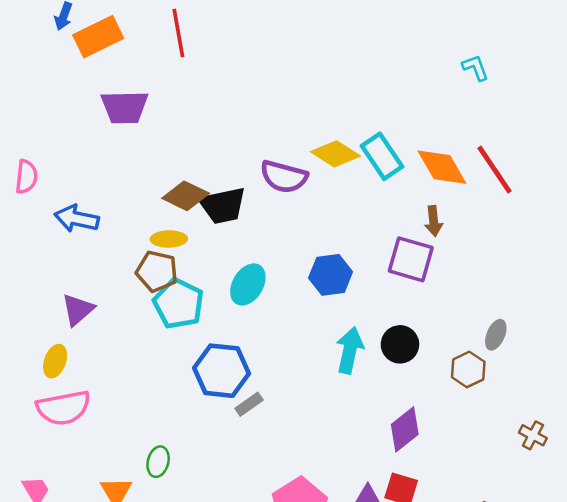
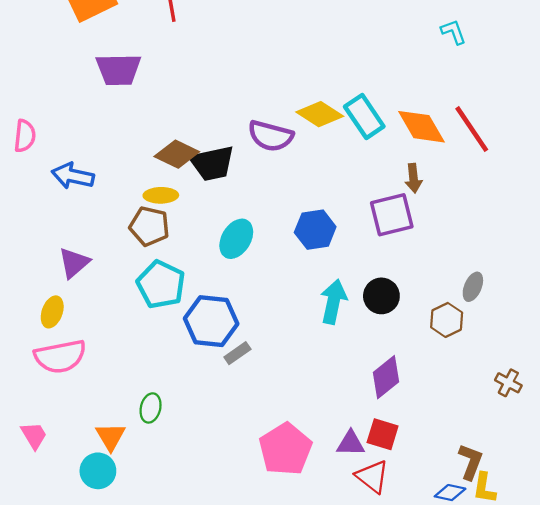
purple square: (411, 259) -> (392, 215), turned -30
cyan pentagon: (178, 304) -> (161, 284), moved

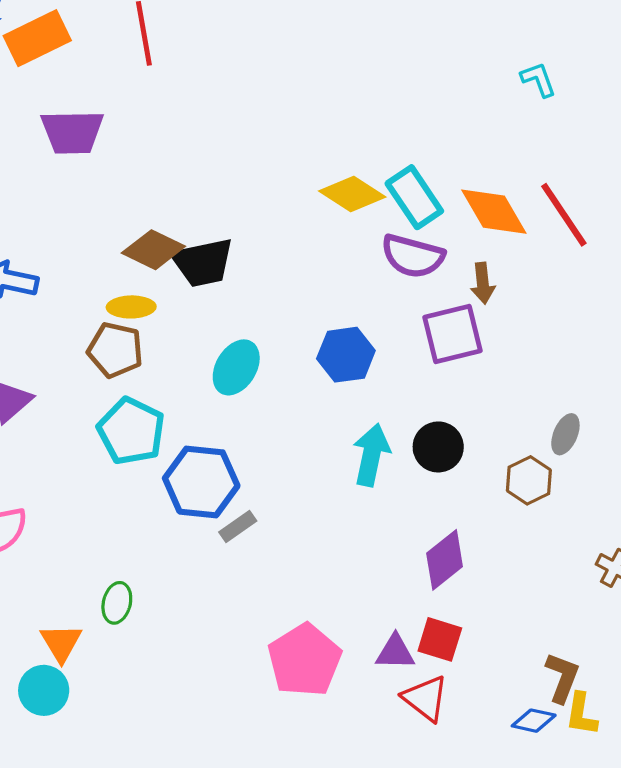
purple semicircle: (271, 136) -> (413, 256), moved

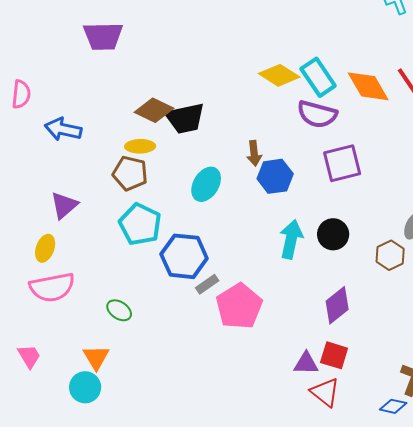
brown arrow: (483, 283) -> (254, 153), moved
green ellipse: (117, 603) -> (119, 310), moved, turned -70
pink pentagon: (305, 660) -> (239, 306), moved

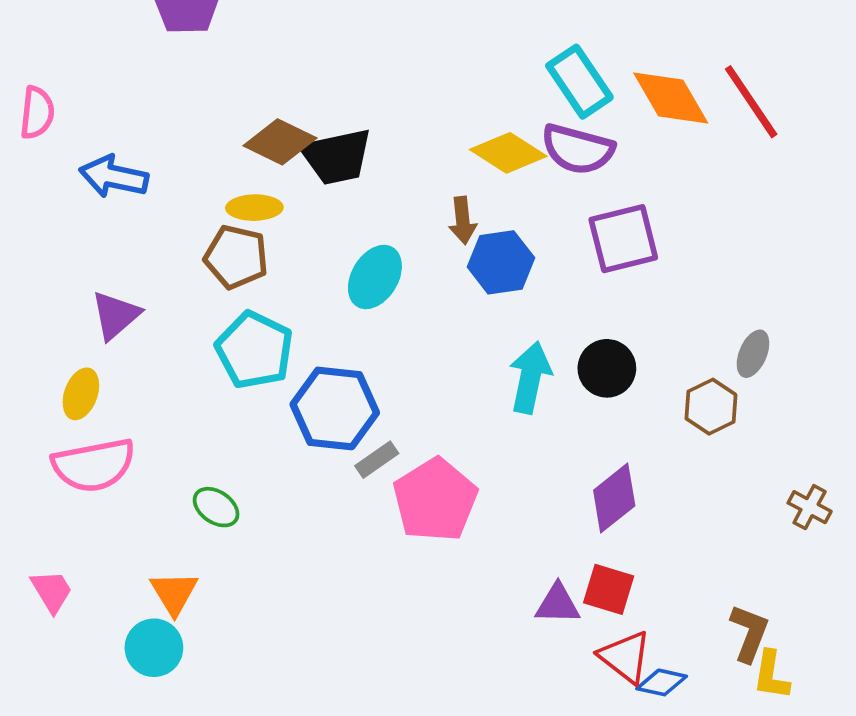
yellow diamond: (279, 75) -> (508, 153), moved
red triangle: (325, 392) -> (625, 657), moved
blue diamond: (393, 406) -> (662, 682), moved

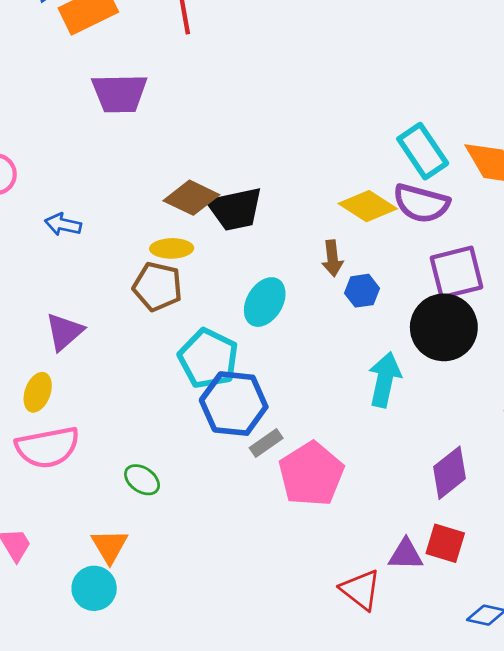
blue arrow: (114, 177) -> (63, 224), size x0.7
blue hexagon: (501, 262) -> (362, 291), size x0.7
cyan pentagon: (254, 350) -> (208, 358), moved
black circle: (607, 368) -> (444, 327), moved, size x1.5
red triangle: (625, 657) -> (361, 590), moved

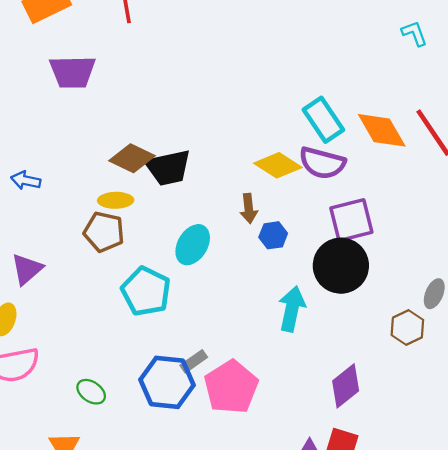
blue hexagon: (234, 404) -> (167, 382), moved

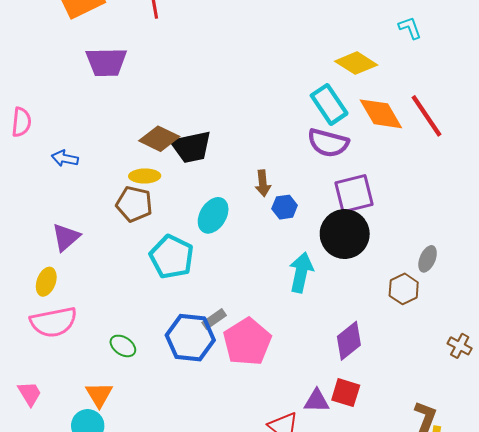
yellow diamond: (278, 165) -> (356, 63), moved

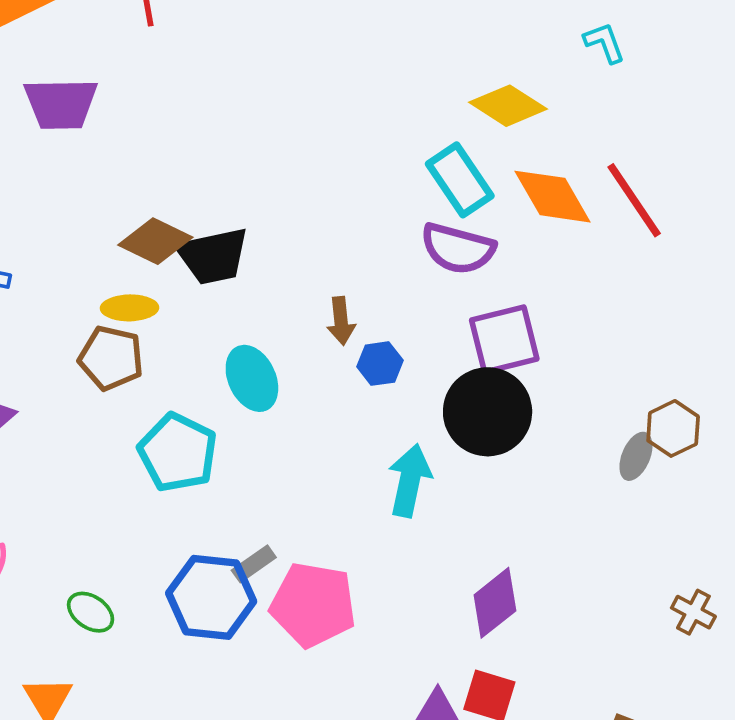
cyan ellipse: (213, 215) -> (252, 378), turned -56
brown hexagon: (404, 289) -> (673, 428), moved
pink pentagon: (247, 342) -> (313, 605), turned -30

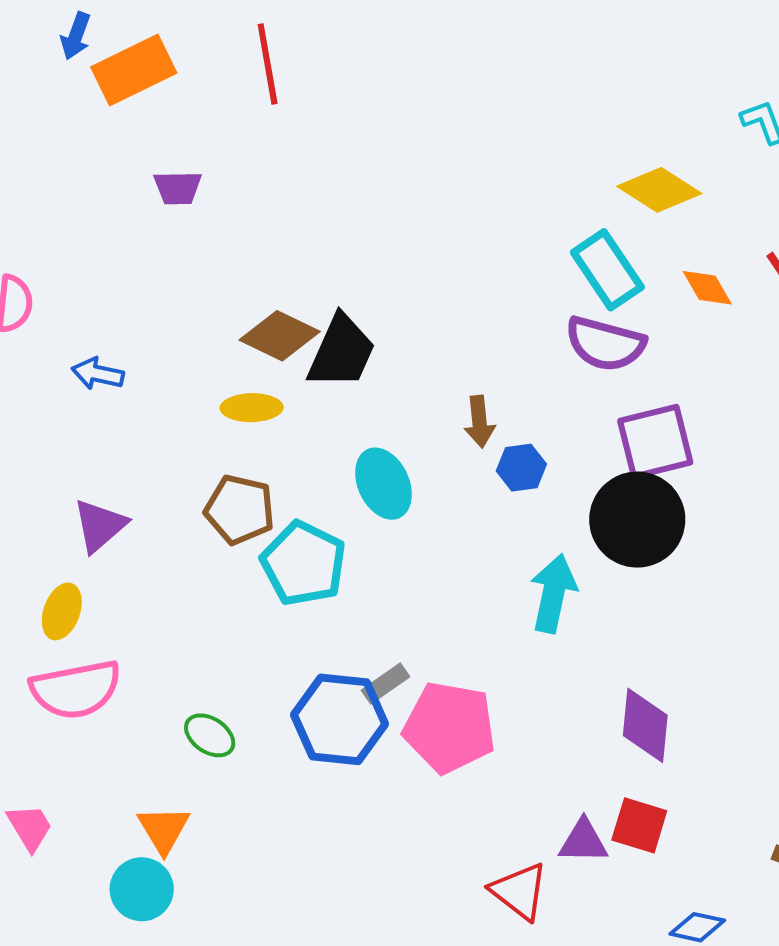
purple trapezoid: (61, 104) -> (178, 188), size x0.6
orange diamond: (552, 197) -> (707, 288), size x0.6
black trapezoid: (213, 256) -> (342, 352), turned -54
brown pentagon: (111, 358) -> (240, 510), moved
purple diamond: (495, 603) -> (645, 725), turned -46

